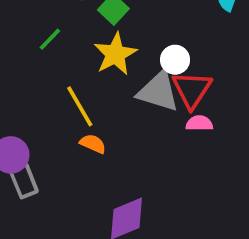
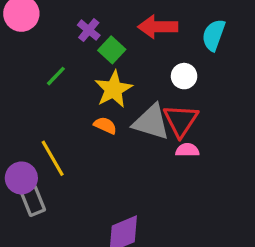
white circle: (175, 60) -> (184, 76), moved
yellow line: (80, 106) -> (53, 158), moved
orange semicircle: (93, 144) -> (105, 125), moved

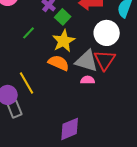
white circle: (184, 76) -> (107, 33), size x1.6
orange semicircle: (105, 125) -> (59, 63), size x1.5
pink semicircle: (187, 150) -> (88, 80), moved

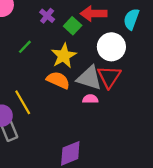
green square: (63, 17) -> (73, 26), moved

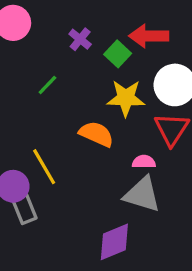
yellow star: (64, 56) -> (126, 98), moved, turned 30
gray triangle: (89, 78) -> (142, 194), moved

